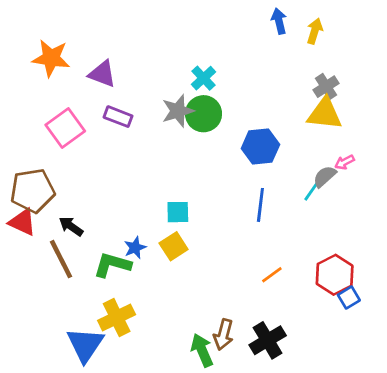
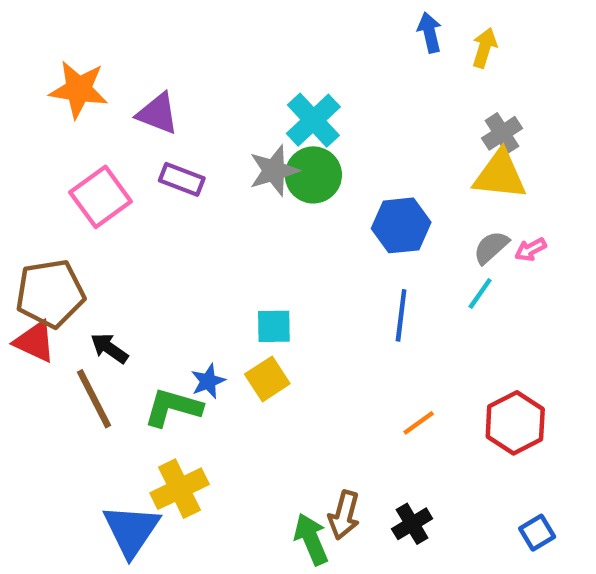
cyan cross: (203, 78) -> (313, 120), size x1.4
gray semicircle: (325, 176) -> (491, 247), moved
blue square: (349, 298) -> (537, 533), moved
black cross: (268, 340) -> (412, 524), size x0.7

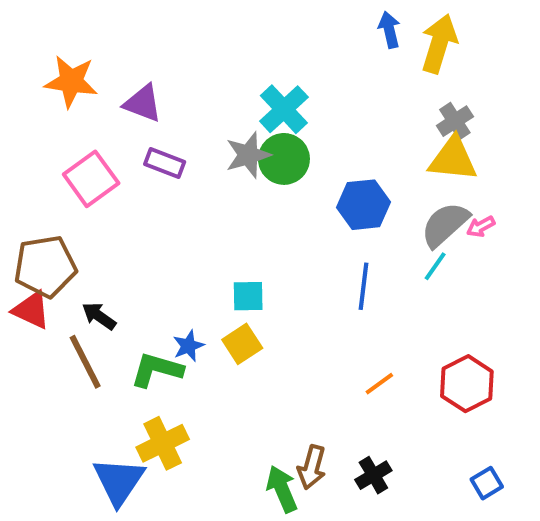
yellow arrow: (484, 48) -> (439, 44), size x1.6
gray semicircle: (491, 247) -> (445, 225), size x1.5

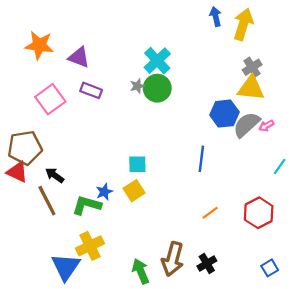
gray star: (248, 155) -> (137, 86), size x0.6
blue hexagon: (363, 205) -> (224, 114), moved
cyan line: (435, 266) -> (280, 166), moved
brown arrow: (312, 467) -> (173, 259), size x1.4
green arrow: (282, 489) -> (141, 271), moved

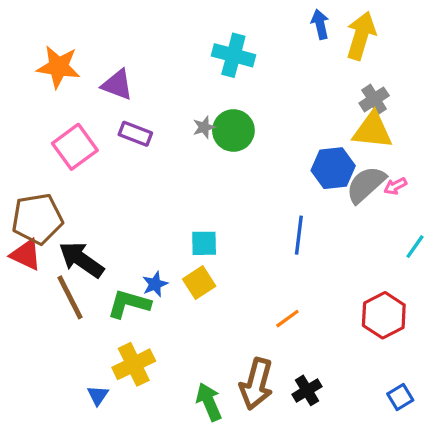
cyan cross: (157, 61) -> (233, 55), moved, turned -32
black arrow: (55, 175) -> (81, 260), size x1.6
orange line: (210, 213) -> (287, 319), moved
blue triangle: (66, 267) -> (98, 395), size x0.5

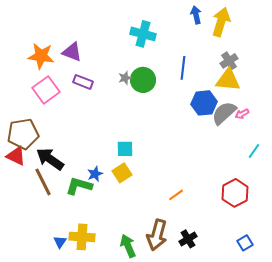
orange star: (59, 67) -> (41, 56), moved
blue line: (299, 235) -> (183, 68), moved
yellow cross: (134, 364) -> (82, 237), moved, turned 30

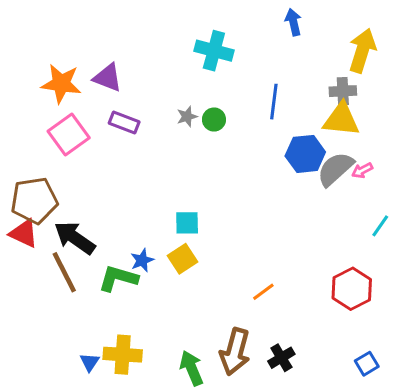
yellow arrow: (221, 22) -> (362, 51), moved
gray cross: (229, 61) -> (343, 91), turned 30
green circle: (143, 80) -> (214, 120), size x0.6

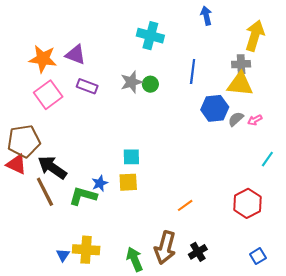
gray star: (187, 117) -> (131, 82), size x1.5
gray semicircle: (335, 169) -> (236, 119), size x0.6
yellow square: (183, 259) -> (128, 182), turned 30

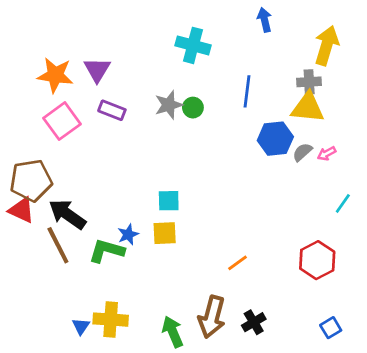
purple triangle: (76, 55) -> (97, 70), turned 40

